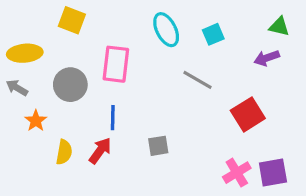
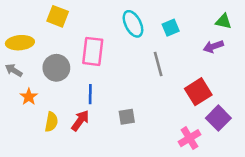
gray line: (198, 80) -> (158, 64), turned 45
purple square: (273, 173) -> (218, 118), moved, turned -35

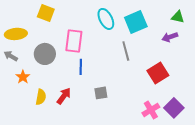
cyan square: (171, 28) -> (136, 22), size x1.6
blue line: (90, 94) -> (81, 67), moved
purple square: (218, 118) -> (174, 108), moved

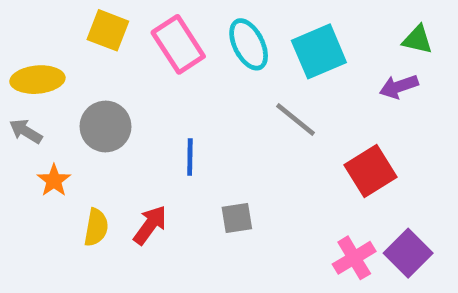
pink rectangle: (74, 41) -> (178, 44), moved, turned -40
gray line: (126, 51) -> (296, 119), turned -36

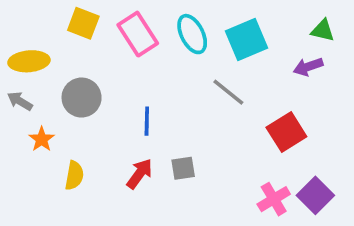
red arrow: (150, 225) -> (140, 174), moved

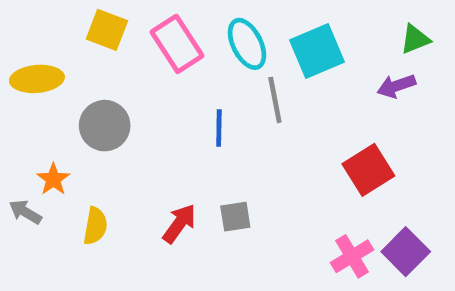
green triangle: (323, 30) -> (415, 39), turned -35
gray line: (228, 92) -> (275, 100), moved, turned 40
gray arrow: (20, 101) -> (25, 212), moved
blue line: (147, 121) -> (219, 128), moved

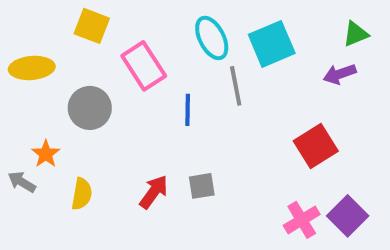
pink rectangle: (177, 44) -> (144, 66), moved

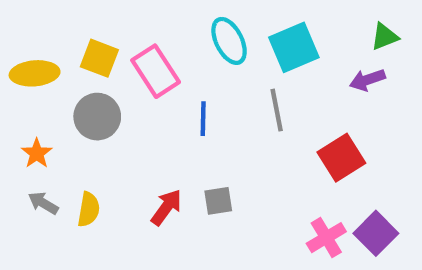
yellow square: (92, 26) -> (99, 58), moved
gray line: (236, 86) -> (277, 110), moved
orange star: (46, 154) -> (37, 153), moved
gray arrow: (22, 182) -> (43, 203), moved

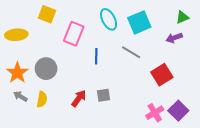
yellow square: (99, 58) -> (47, 14), moved
pink rectangle: (156, 71) -> (74, 34), turned 55
gray line: (277, 110) -> (131, 52), turned -48
gray circle: (97, 117) -> (46, 69), moved
orange star: (37, 153) -> (17, 73), size x1.5

